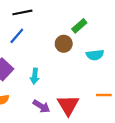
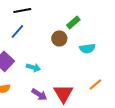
cyan arrow: (35, 76) -> (33, 67), turned -80
orange line: (104, 95) -> (95, 84), turned -40

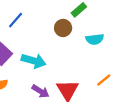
cyan arrow: (33, 67) -> (34, 61), size x1.5

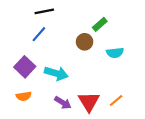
orange line: (104, 80) -> (116, 101), moved

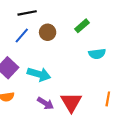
brown circle: (85, 42) -> (48, 32), moved
orange line: (116, 101) -> (108, 99), moved, turned -40

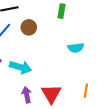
green rectangle: (82, 26) -> (61, 11), moved, turned -40
purple arrow: (45, 103) -> (27, 95), turned -133

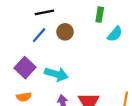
cyan semicircle: (76, 48) -> (115, 34), moved, turned -42

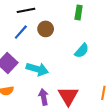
cyan semicircle: (115, 34) -> (82, 51), moved

